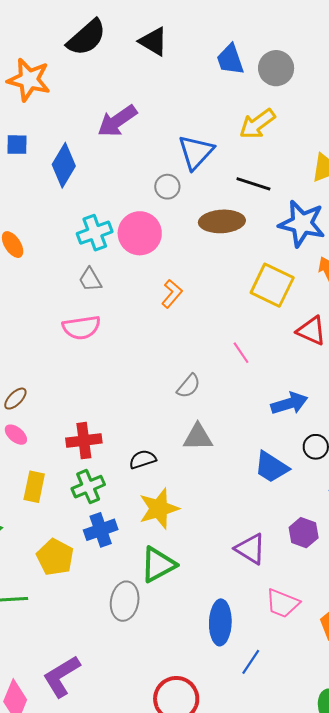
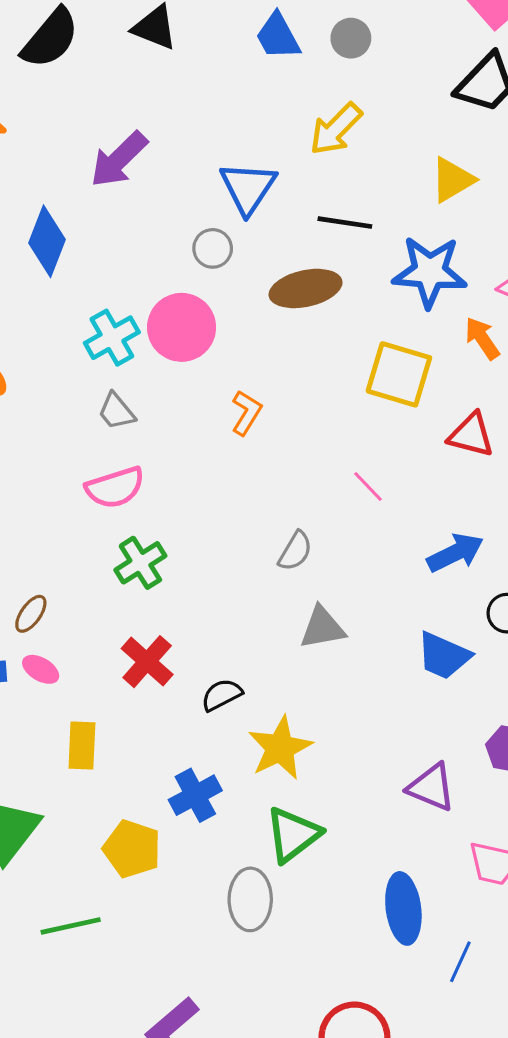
gray circle: (276, 68) -> (351, 38), size x0.7
red cross: (84, 441) -> (147, 662), turned -32
black semicircle: (143, 459) -> (222, 695), moved
green cross: (88, 487) -> (140, 563), moved

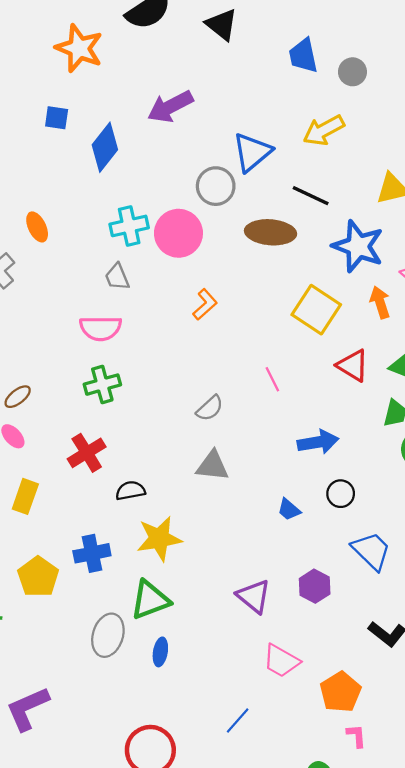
gray circle: (213, 248) -> (216, 186), size x1.4
blue trapezoid: (444, 656) -> (289, 510), size x0.6
blue ellipse: (403, 908) -> (160, 652), moved, size x0.6

